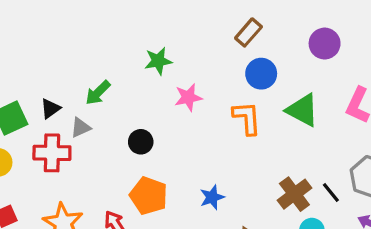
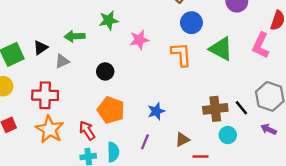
green star: (158, 61) -> (109, 20), moved
green arrow: (98, 93) -> (75, 36), turned 42
red cross: (52, 153) -> (45, 95), moved
brown cross: (294, 194) -> (215, 109), turned 30

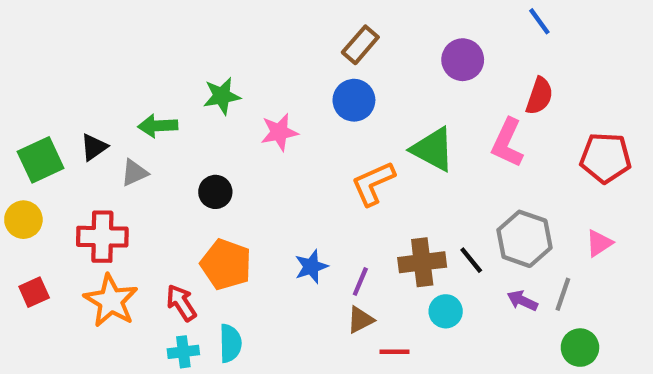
blue circle: (191, 23) -> (354, 100), moved
orange L-shape: (181, 54) -> (373, 183), moved, turned -110
purple line: (145, 142) -> (360, 281), moved

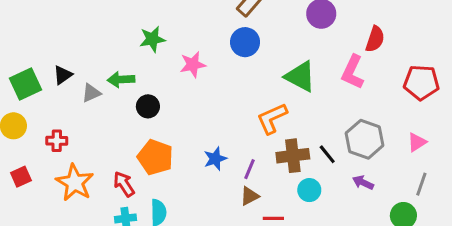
green arrow: (158, 126) -> (121, 79), moved
orange L-shape: (373, 183) -> (272, 118), moved
red cross: (102, 237) -> (57, 141), moved, size x0.6
gray line: (563, 294) -> (421, 184), moved

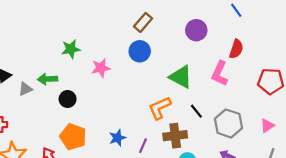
black line: (327, 154) -> (196, 111), moved

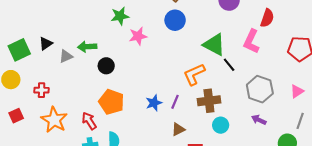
green star: (71, 49) -> (120, 16), moved
black line: (196, 111) -> (229, 65), moved
purple line: (143, 146) -> (175, 102), moved

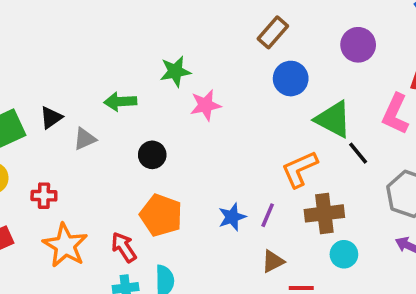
blue circle: (175, 20) -> (291, 79), moved
green arrow: (87, 47) -> (120, 102), moved

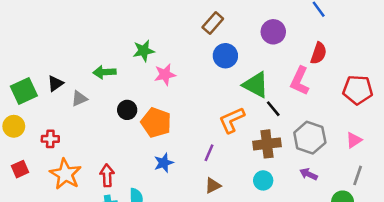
brown cross: (324, 213) -> (267, 144), moved
orange pentagon: (161, 215) -> (156, 123), moved
blue star: (232, 217) -> (164, 163), moved
red arrow: (124, 247) -> (107, 175), turned 30

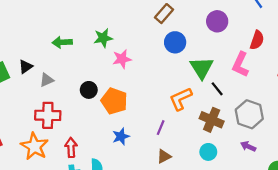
green arrow: (104, 72) -> (62, 42), moved
green triangle: (256, 85) -> (202, 68), turned 30
red cross: (50, 139) -> (48, 115), moved, size x1.6
brown cross: (267, 144) -> (212, 120), turned 30

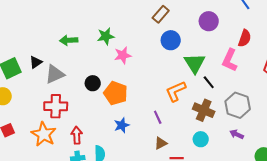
gray triangle: (47, 80) -> (55, 74), size x1.5
purple line: (161, 128) -> (158, 117), turned -48

